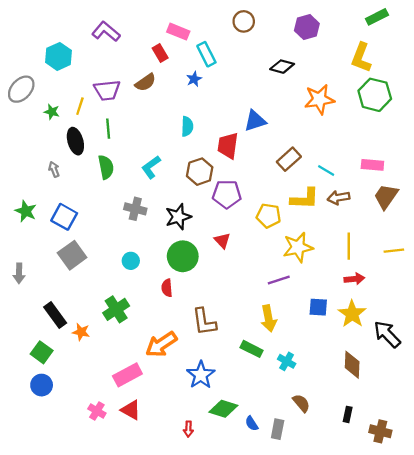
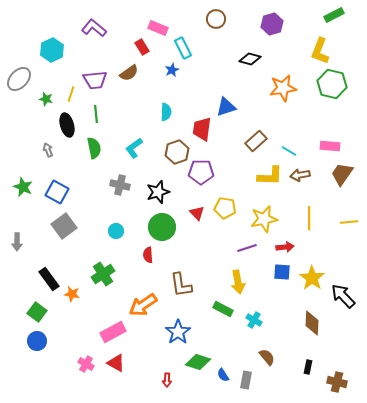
yellow pentagon: (269, 216) -> (225, 208), moved
red arrow: (354, 279) -> (285, 247), moved

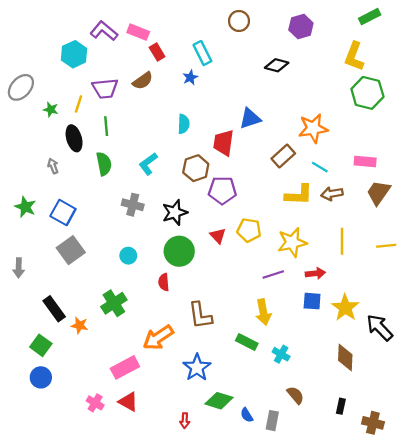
pink rectangle: (158, 28) -> (138, 32), moved
cyan hexagon: (52, 50) -> (74, 54), moved
orange star: (283, 88) -> (313, 128), moved

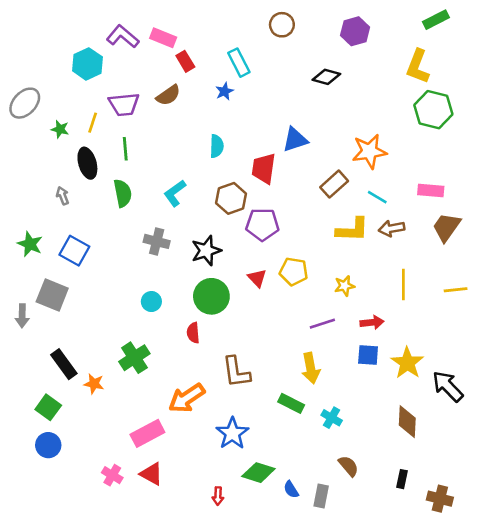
yellow star: (292, 242) -> (345, 286), size x0.6
gray square: (71, 250) -> (52, 295), moved, turned -32

